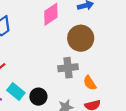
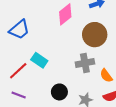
cyan rectangle: (16, 92) -> (39, 60), moved

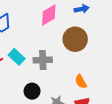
gray cross: (85, 63) -> (43, 60), moved

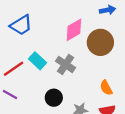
pink diamond: (49, 15) -> (74, 30), moved
gray cross: (43, 60) -> (66, 64), turned 36

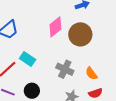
gray cross: (66, 64) -> (65, 69), moved
black circle: (54, 98) -> (32, 91), moved

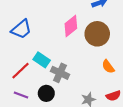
gray cross: (65, 69) -> (60, 73), moved
orange semicircle: (91, 74) -> (108, 67), moved

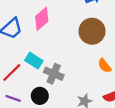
pink diamond: (71, 26) -> (42, 19), moved

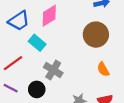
cyan rectangle: (34, 61) -> (37, 43), moved

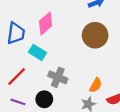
blue trapezoid: (19, 21) -> (16, 33), turned -40
orange semicircle: (103, 69) -> (96, 85), moved, turned -112

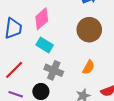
cyan rectangle: (38, 52) -> (45, 45), moved
orange semicircle: (96, 85) -> (89, 67), moved

